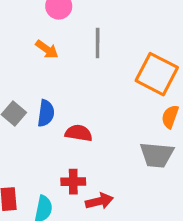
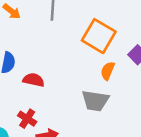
red cross: (73, 182) -> (27, 119), turned 30

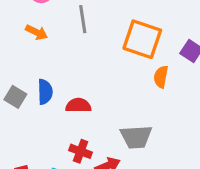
gray trapezoid: (95, 101) -> (136, 137), moved

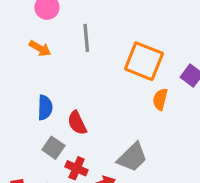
gray square: (15, 97) -> (53, 148), moved
red semicircle: (78, 105) -> (77, 123), turned -120
gray trapezoid: (136, 137) -> (132, 157), turned -44

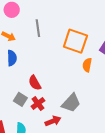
blue semicircle: (45, 108) -> (12, 58), moved
red cross: (77, 168) -> (38, 104), moved, turned 32

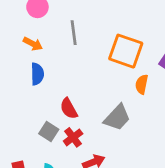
gray trapezoid: (71, 103) -> (117, 118), moved

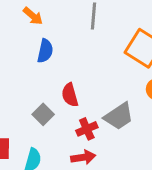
orange arrow: (33, 44) -> (33, 16), moved
red cross: (73, 137) -> (87, 129), moved

